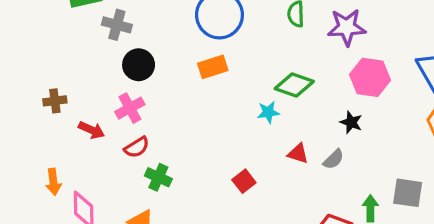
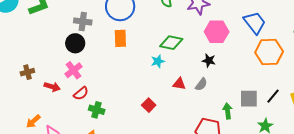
gray cross: (117, 25) -> (83, 21), moved
orange rectangle: (213, 67) -> (120, 38), turned -66
orange arrow: (53, 182) -> (33, 121), turned 63

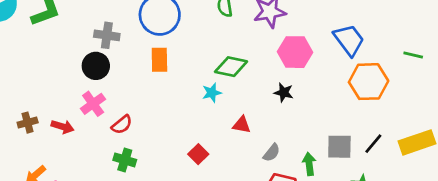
brown cross: (27, 72) -> (28, 123), moved
gray semicircle: (201, 84) -> (272, 153), moved
red semicircle: (81, 93) -> (122, 125), moved

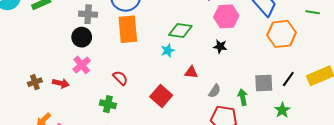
orange rectangle: (159, 60) -> (128, 29), size x1.5
red semicircle: (122, 125) -> (120, 78), moved, turned -91
red square: (198, 154) -> (161, 96), size x1.5

